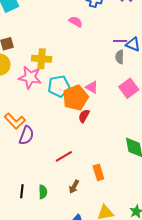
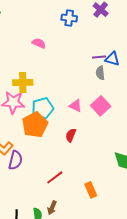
pink semicircle: (76, 22) -> (39, 43), moved
pink square: (129, 88) -> (101, 106), moved
orange pentagon: (76, 98) -> (35, 125), moved
brown arrow: (74, 187) -> (52, 208), moved

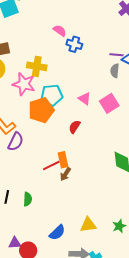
blue cross: (69, 18) -> (74, 44), moved
orange rectangle: (91, 190) -> (63, 160), moved
brown arrow: (52, 208) -> (65, 174), moved

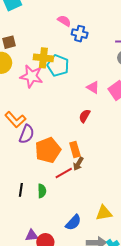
cyan pentagon: (52, 95) -> (58, 66), moved, turned 30
orange pentagon: (41, 110) -> (48, 150), moved
red line: (51, 165) -> (64, 173), moved

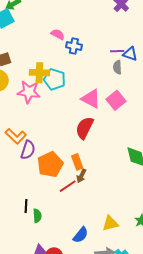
pink triangle: (93, 87) -> (91, 99), size x1.5
red semicircle: (85, 116) -> (85, 128), size x1.6
green semicircle: (42, 191) -> (37, 216), moved

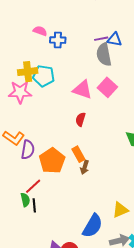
gray semicircle: (117, 67) -> (104, 54), size x1.6
red semicircle: (85, 128) -> (80, 119), size x0.6
red line: (68, 186) -> (33, 186), moved
green semicircle: (37, 216) -> (25, 200), moved
blue semicircle: (81, 235) -> (93, 226), size x1.4

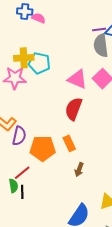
blue cross: (58, 40) -> (25, 12), moved
red semicircle: (80, 119) -> (74, 109), size x1.6
orange pentagon: (52, 161) -> (43, 148), turned 30
brown arrow: (85, 167) -> (79, 170), moved

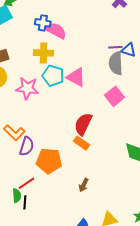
pink semicircle: (39, 18) -> (56, 31), size x1.5
yellow cross: (24, 58) -> (44, 53), moved
pink triangle: (77, 79) -> (76, 77), moved
orange rectangle: (69, 143) -> (82, 143), moved, turned -35

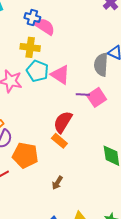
purple line: (115, 47) -> (83, 94), moved

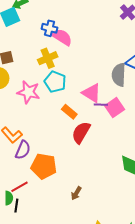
yellow cross: (30, 47) -> (48, 58), turned -30
pink triangle: (60, 75) -> (92, 93), moved
orange rectangle: (59, 141) -> (69, 112), moved

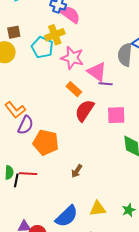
cyan pentagon: (55, 82) -> (42, 47), moved
pink star: (28, 92) -> (72, 58), moved
pink square: (115, 108) -> (116, 115), moved, turned 30
red line: (20, 187) -> (28, 174), moved, turned 30

